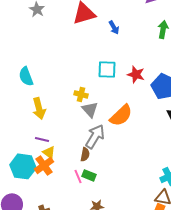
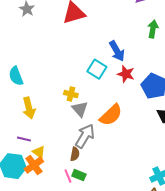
blue arrow: (114, 27) -> (117, 51), moved, size x1.5
cyan square: (107, 69) -> (97, 69), turned 30
purple line: (42, 139) -> (24, 139), moved

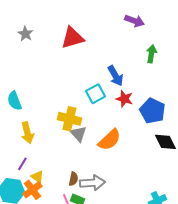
cyan square: (97, 69) -> (95, 94), turned 30
yellow cross: (71, 94) -> (69, 119), size x1.6
gray arrow: (85, 136) -> (92, 183), moved, turned 55
purple line: (24, 139) -> (22, 164), turned -72

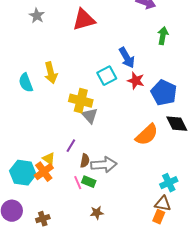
yellow arrow: (27, 133) -> (51, 73), moved
orange semicircle: (109, 140) -> (147, 135), moved
purple line: (22, 164) -> (71, 146), moved

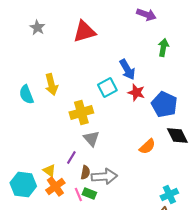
yellow cross: (81, 101) -> (81, 112), turned -30
gray triangle: (90, 116) -> (91, 138), moved
orange semicircle: (147, 135) -> (147, 146), size x0.7
orange cross: (44, 172) -> (55, 186), moved

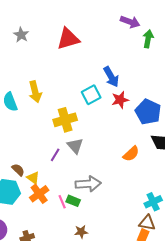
green arrow: (163, 47) -> (148, 39), moved
red star: (136, 92) -> (120, 100), turned -30
purple line: (71, 157) -> (55, 155), moved
brown semicircle: (85, 172) -> (18, 170), moved, turned -56

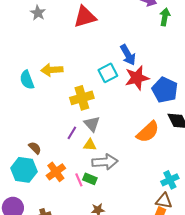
yellow arrow: (35, 92) -> (52, 70), turned 100
red star: (120, 100) -> (137, 78), size x1.4
orange semicircle: (131, 154) -> (148, 132), size x1.4
yellow triangle: (33, 178) -> (90, 145), moved, turned -32

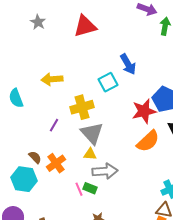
red star: (137, 78) -> (144, 111), moved
cyan semicircle: (27, 80) -> (16, 98), moved
gray triangle: (92, 124) -> (92, 133), size x1.4
purple line: (72, 133) -> (54, 125), moved
orange cross: (56, 172) -> (56, 163), moved

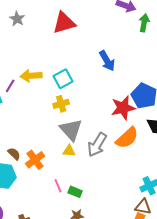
cyan square: (108, 82) -> (63, 79), moved
yellow cross: (82, 107) -> (61, 104), size x0.7
purple line: (54, 125) -> (10, 86), moved
gray arrow: (105, 171) -> (97, 145), moved, turned 125
green rectangle: (90, 188) -> (75, 192), moved

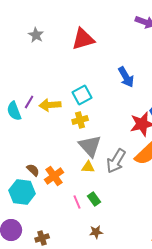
yellow arrow: (31, 76) -> (50, 105), moved
green rectangle: (75, 192) -> (94, 199), moved, turned 32

